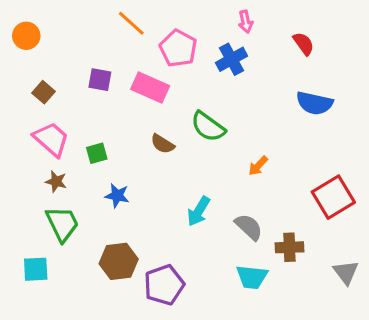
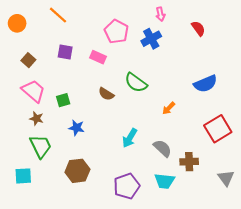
orange line: (131, 23) -> (58, 15), moved
pink rectangle: (150, 87) -> (98, 57), size x0.7
blue semicircle: (315, 103) -> (206, 84), moved, turned -35
purple pentagon: (164, 285) -> (127, 186), moved

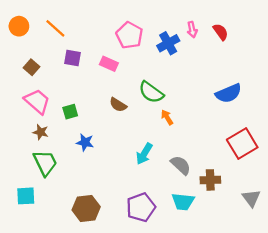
pink arrow: (160, 14) -> (192, 30), moved
orange line: (58, 15) -> (55, 28), moved
orange arrow: (169, 108) -> (167, 117), moved, turned 104
brown hexagon: (77, 171) -> (86, 208), moved

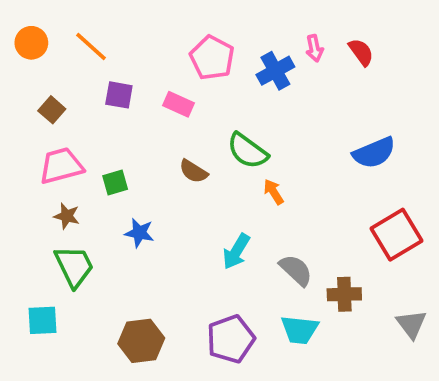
pink trapezoid: (37, 101) -> (61, 166), turned -56

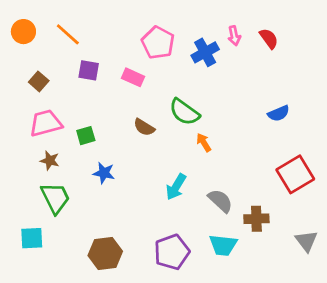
blue semicircle: (374, 153) -> (279, 113), size x0.7

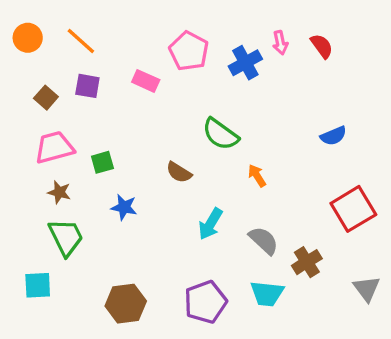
purple square: (89, 70) -> (87, 86), moved
pink rectangle: (133, 77) -> (146, 81), moved
brown semicircle: (144, 127) -> (179, 172), moved
orange arrow: (204, 142) -> (257, 176), moved
brown cross: (256, 219) -> (307, 262), turned -30

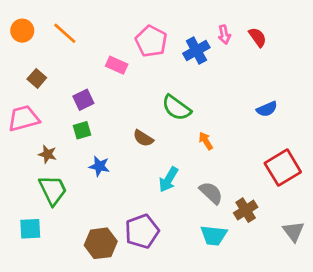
purple square: (87, 86) -> (83, 100), moved, turned -36
pink trapezoid: (54, 147) -> (24, 118), moved
purple pentagon: (205, 302) -> (142, 231), moved

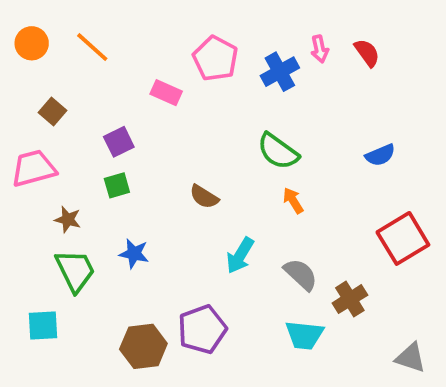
green semicircle: (176, 108) -> (278, 151), moved
blue star: (99, 166) -> (134, 254), moved
gray triangle: (293, 231) -> (411, 358), moved, turned -35

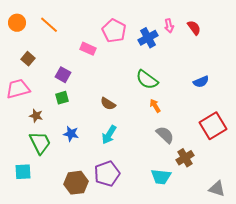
purple square: (119, 142) -> (63, 75), turned -35
cyan arrow: (240, 255) -> (109, 135), moved
gray semicircle: (301, 274) -> (165, 135), moved

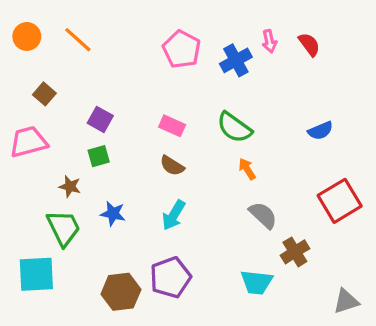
pink rectangle: (88, 49) -> (172, 126), moved
brown star: (36, 116) -> (70, 186), moved
cyan square: (23, 172) -> (36, 274), size x1.4
gray triangle: (217, 189) -> (346, 301), turned -36

